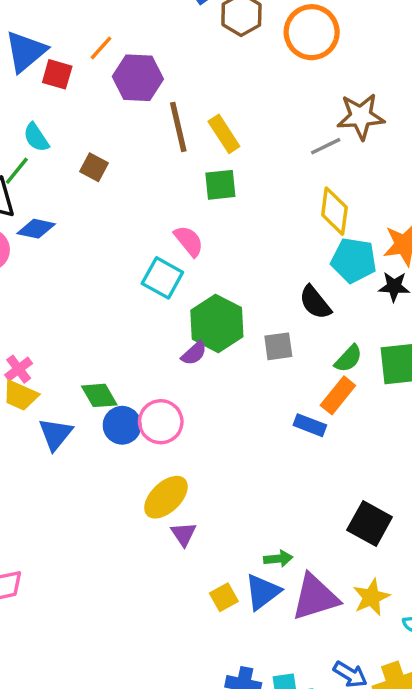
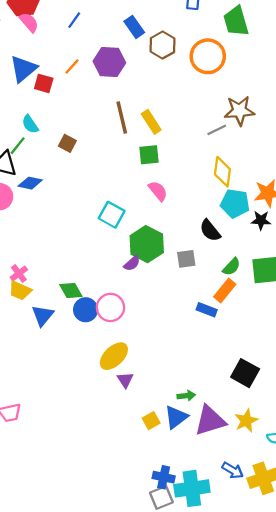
purple hexagon: (138, 78) -> (109, 62), moved
pink semicircle: (189, 241) -> (158, 191), moved

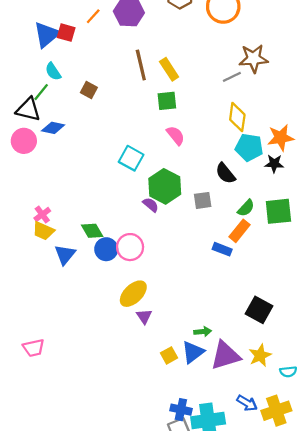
blue triangle: (23, 69) -> (47, 35), moved
purple semicircle: (132, 263) -> (151, 205), turned -98

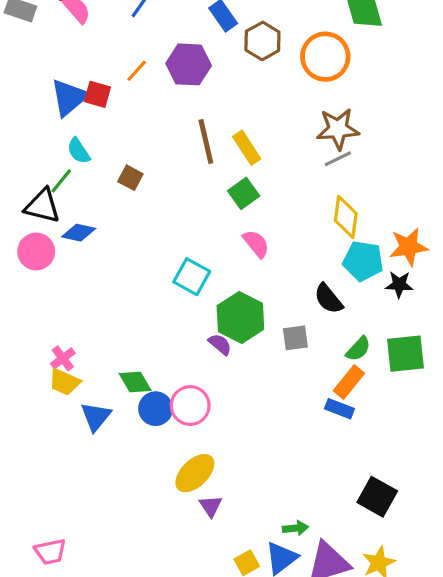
brown star: (254, 59) -> (338, 129), moved
green square: (167, 101) -> (244, 193), turned -30
blue rectangle: (222, 249) -> (339, 409), moved

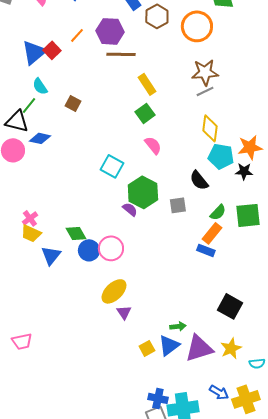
red square: (97, 94) -> (52, 50), turned 30
brown line: (206, 141) -> (121, 54), moved, turned -76

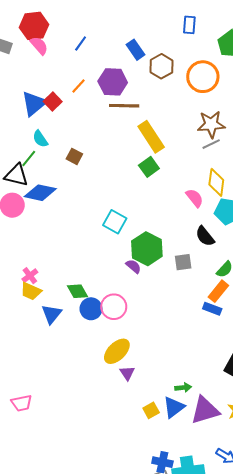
yellow rectangle: (147, 84) -> (151, 137), size x1.4
blue diamond: (40, 138) -> (40, 193), size x1.4
pink semicircle: (153, 145) -> (195, 198), moved

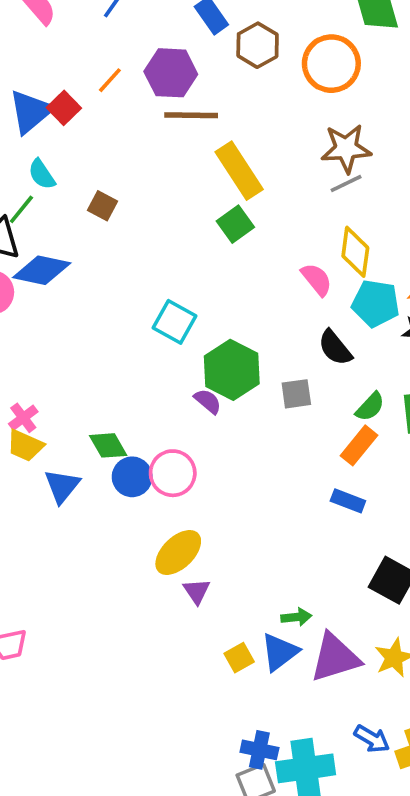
blue rectangle: (212, 309) -> (348, 501), moved

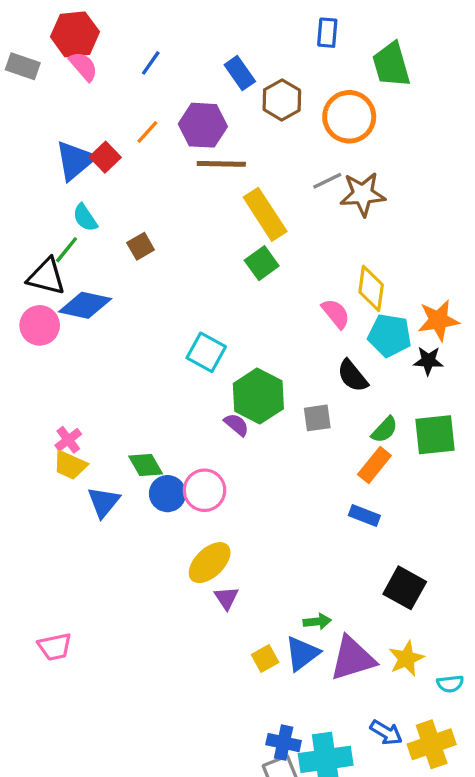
gray line: (346, 184) -> (327, 181), moved
brown square: (103, 206) -> (141, 246), turned 32

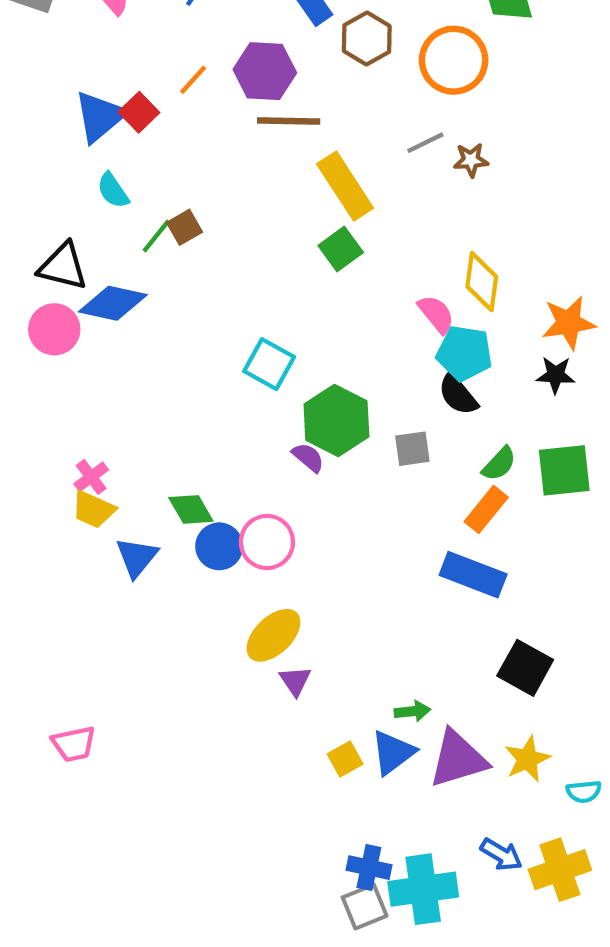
brown star: (363, 194) -> (471, 160), size x0.6
green line: (67, 250) -> (156, 236), moved
cyan pentagon: (390, 335) -> (464, 353), moved
blue rectangle: (364, 515) -> (473, 575), size x1.6

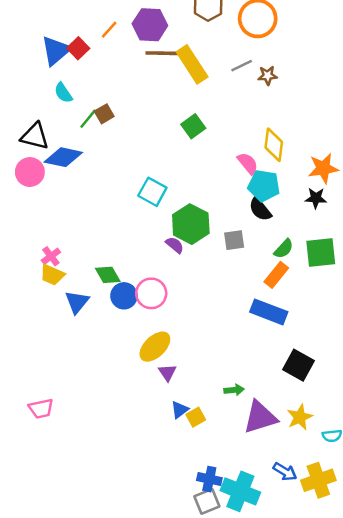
yellow rectangle: (345, 186) -> (192, 64), moved
blue triangle: (393, 753) -> (180, 410), moved, size x0.7
cyan cross: (423, 889) -> (240, 491), turned 30

